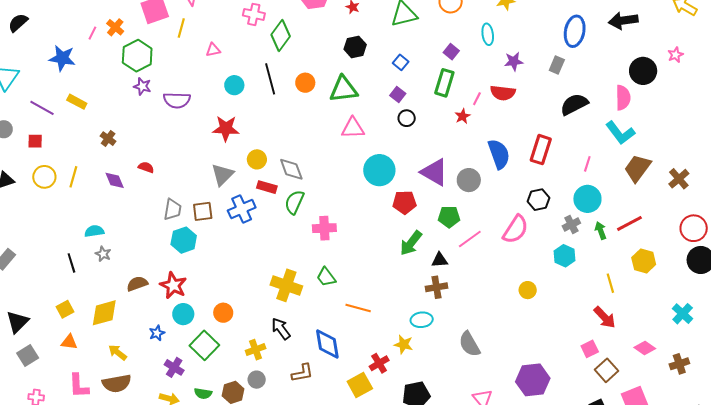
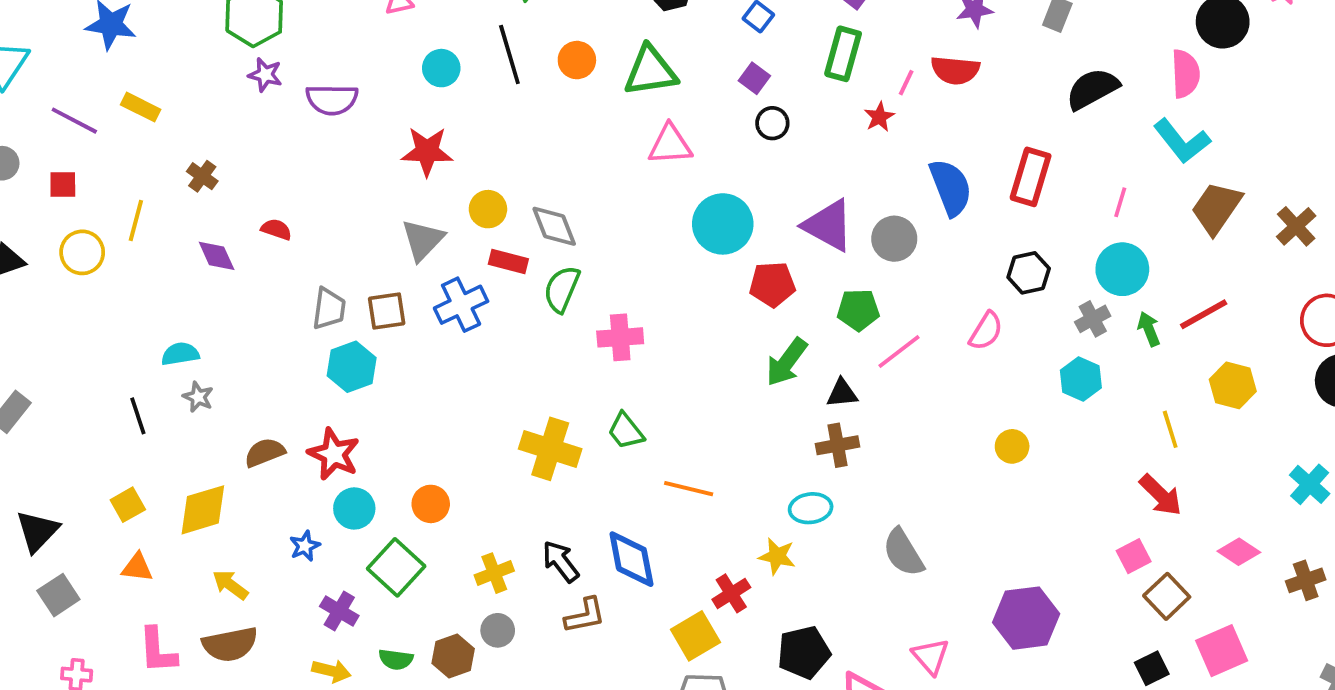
yellow line: (73, 177) -> (136, 220), moved
pink semicircle: (516, 229) -> (986, 331), size x0.7
black arrow: (281, 329) -> (561, 561), moved

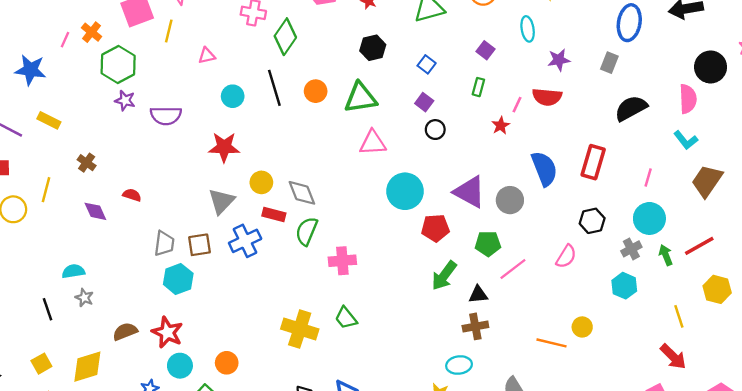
green rectangle: (843, 54) -> (478, 87), size x0.6
cyan L-shape: (1182, 141) -> (686, 140), size x0.7
orange line: (689, 489) -> (551, 343), moved

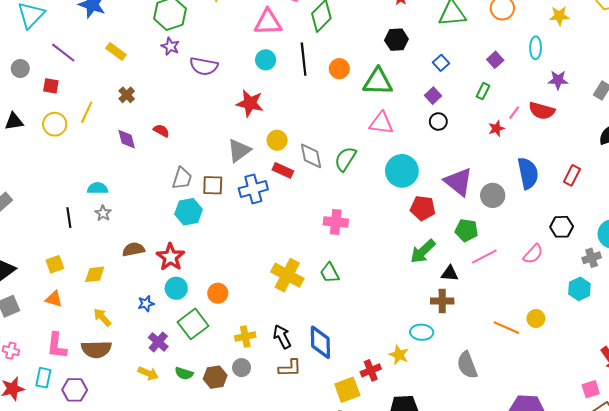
pink triangle: (207, 56) -> (268, 22), moved, size x1.8
yellow rectangle: (49, 120) -> (116, 51), moved
red rectangle: (593, 162) -> (572, 175), size x0.7
green semicircle: (307, 231) -> (345, 159), moved
yellow diamond: (87, 367) -> (95, 274), size x0.7

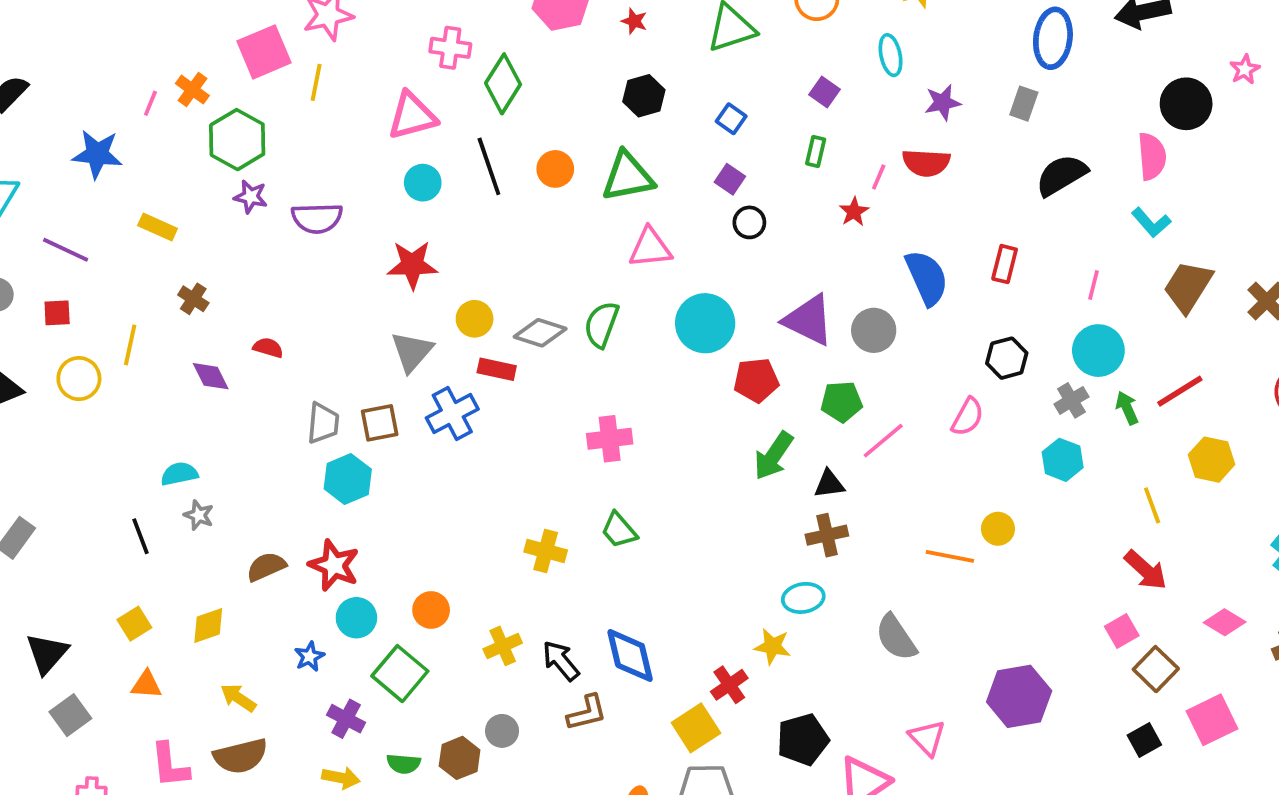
gray diamond: (311, 156) -> (540, 333), turned -48
yellow cross: (287, 275) -> (546, 551), size x0.7
yellow cross: (245, 336) -> (503, 646), moved

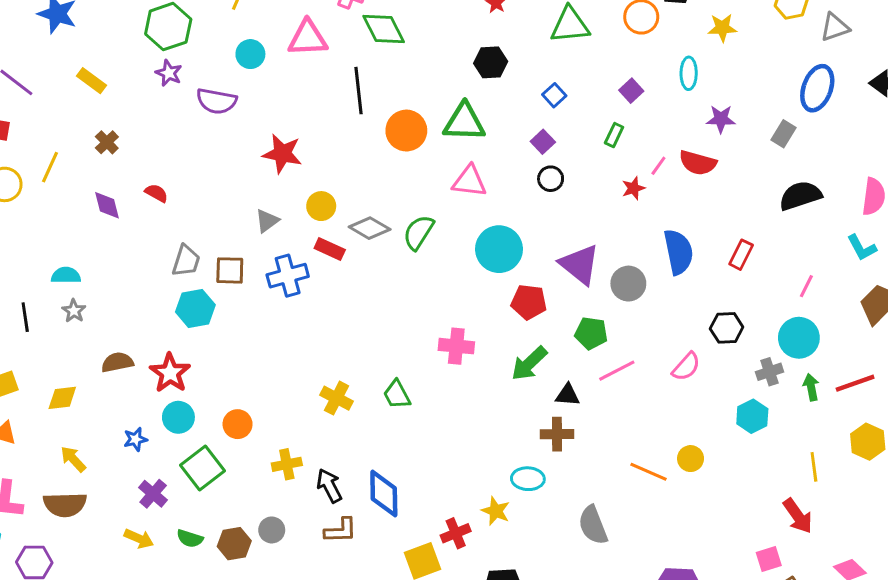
green diamond: (503, 84) -> (384, 29), turned -72
orange circle: (555, 169) -> (406, 131), moved, size x1.4
cyan circle: (423, 183) -> (250, 54), moved
gray triangle: (412, 352) -> (267, 221), size x0.7
pink cross: (610, 439) -> (456, 346), moved

